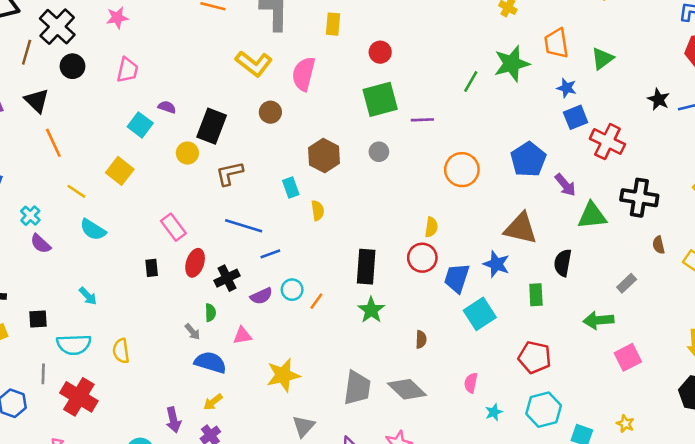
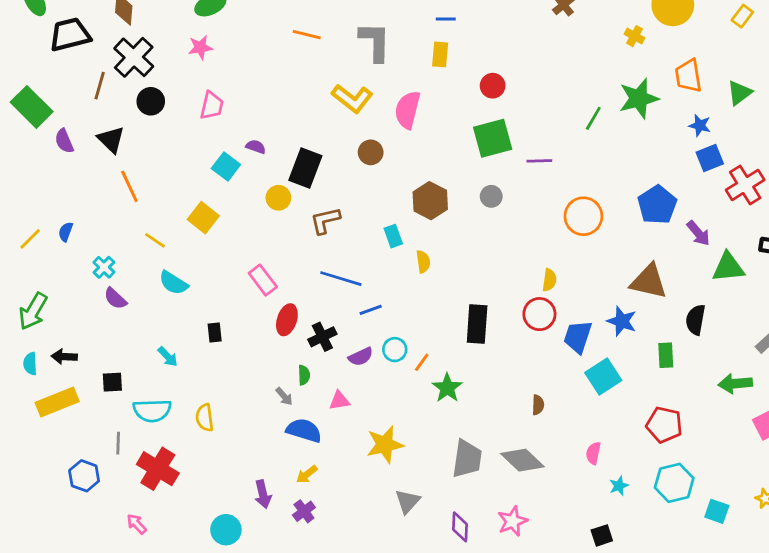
red cross: (607, 142) -> (745, 185), turned 32
black rectangle: (152, 268) -> (215, 333), moved
green star: (371, 310) -> (447, 388), moved

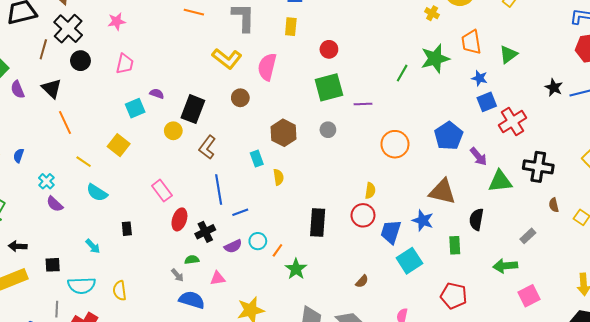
cyan square: (226, 167) -> (135, 108), turned 30
brown L-shape: (325, 220) -> (207, 147), turned -40
blue line: (341, 279) -> (219, 190), turned 64
green semicircle: (304, 375) -> (192, 260), turned -96
brown semicircle: (538, 405) -> (362, 281), turned 40

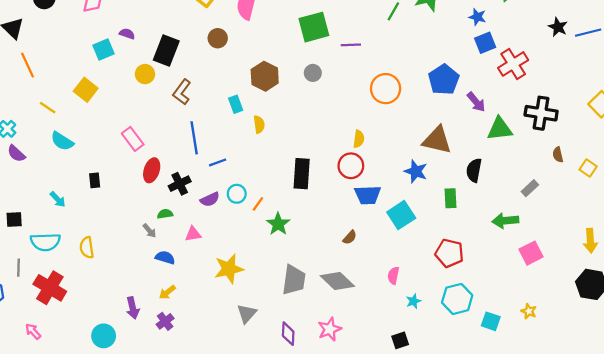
blue trapezoid: (391, 232) -> (368, 195), moved, turned -110
blue semicircle: (192, 300) -> (165, 258), size x0.7

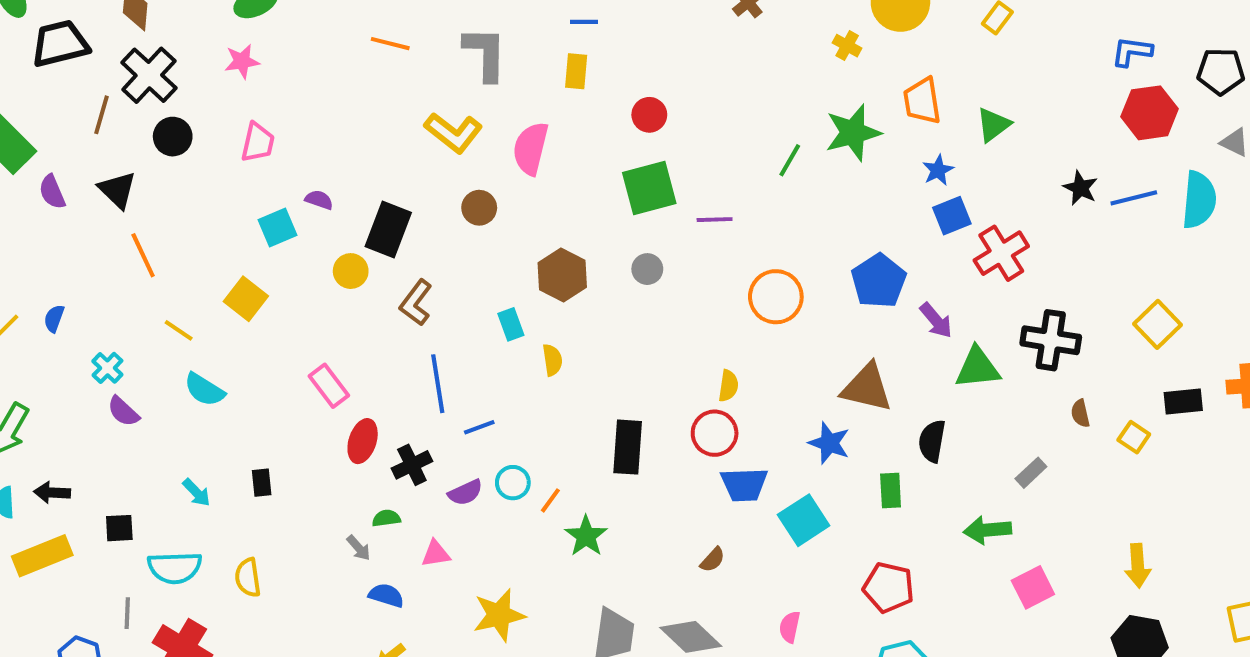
blue star: (477, 17) -> (938, 170), turned 30
black rectangle: (95, 180) -> (262, 483), moved

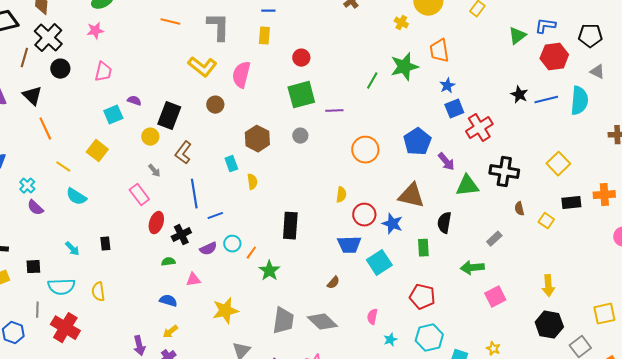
green triangle: (993, 125) -> (517, 36), moved
red circle: (715, 433) -> (364, 215), moved
gray arrow: (359, 548) -> (154, 171), moved

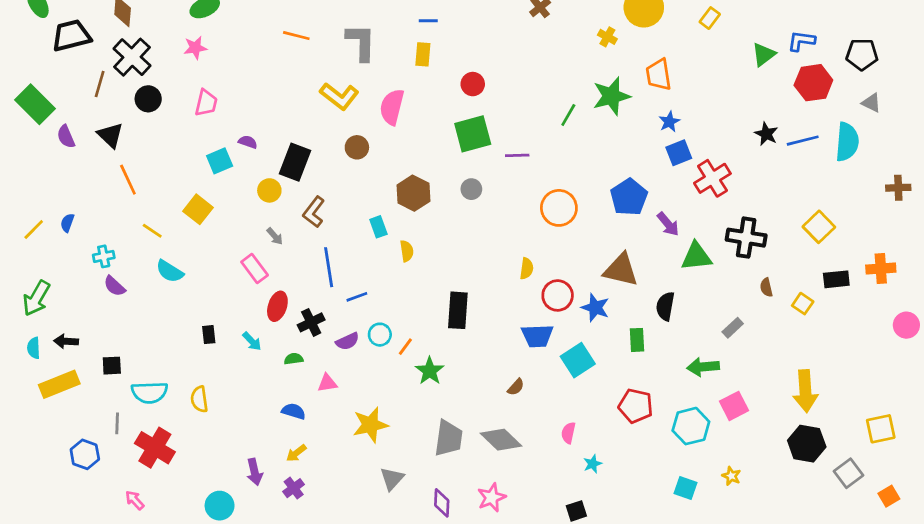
cyan cross: (27, 186) -> (104, 256), turned 35
cyan arrow: (72, 249) -> (252, 341), moved
yellow arrow: (548, 286) -> (805, 391), size x1.4
cyan hexagon: (429, 338) -> (691, 426), moved

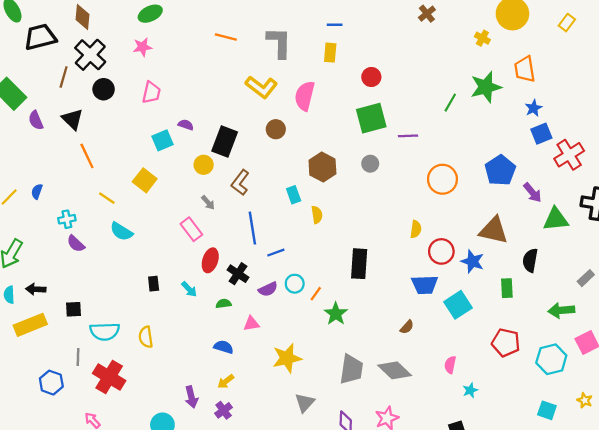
black cross: (311, 322) -> (238, 274), turned -30

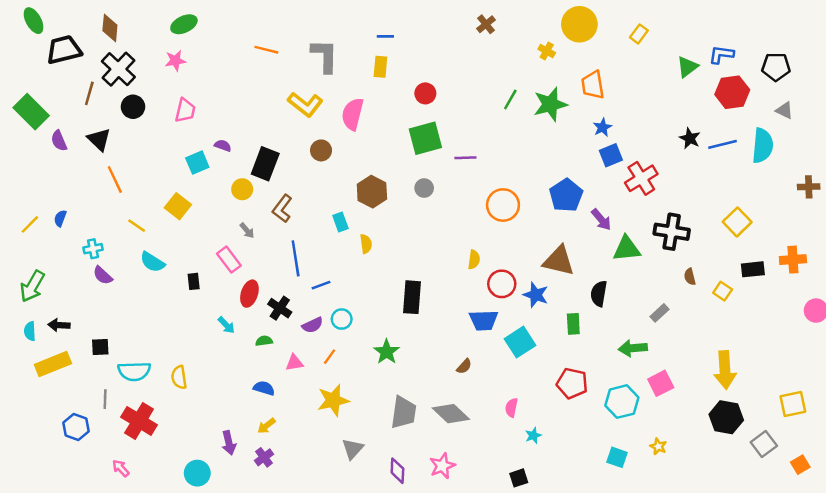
green line: (450, 103) -> (510, 99), moved
black rectangle: (154, 284) -> (194, 281), moved
orange line: (316, 294) -> (330, 357), moved

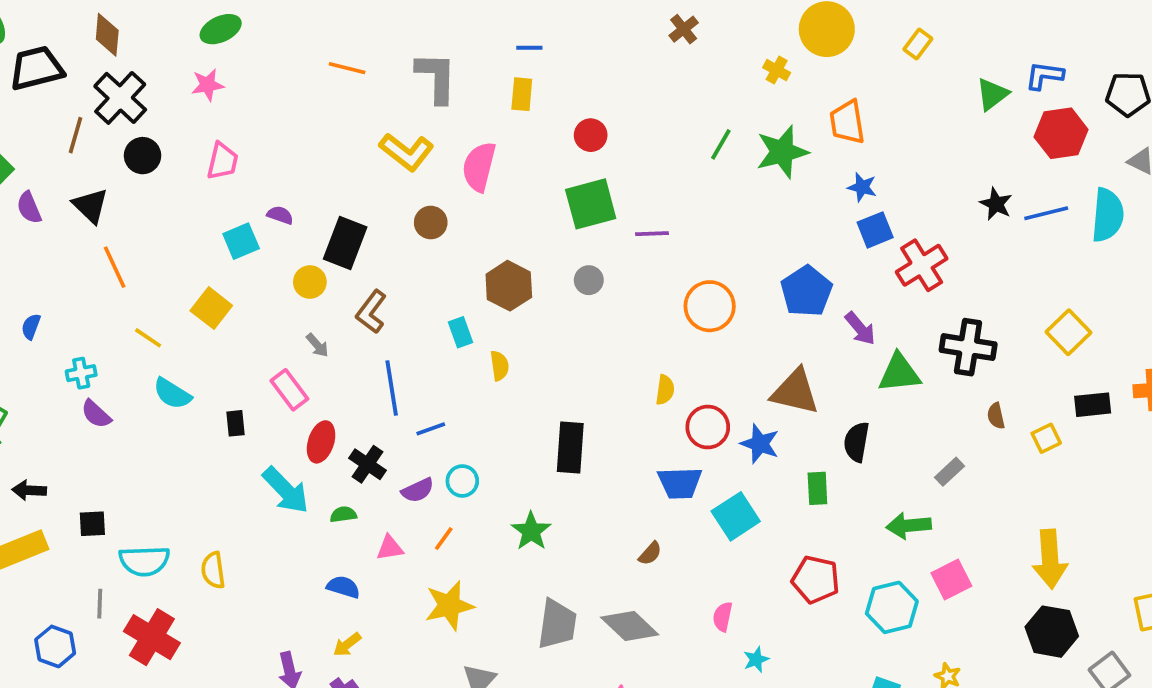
blue star: (602, 127) -> (862, 187), turned -30
yellow square: (723, 291) -> (1046, 438), turned 30
cyan arrow: (226, 325) -> (286, 490), size x1.8

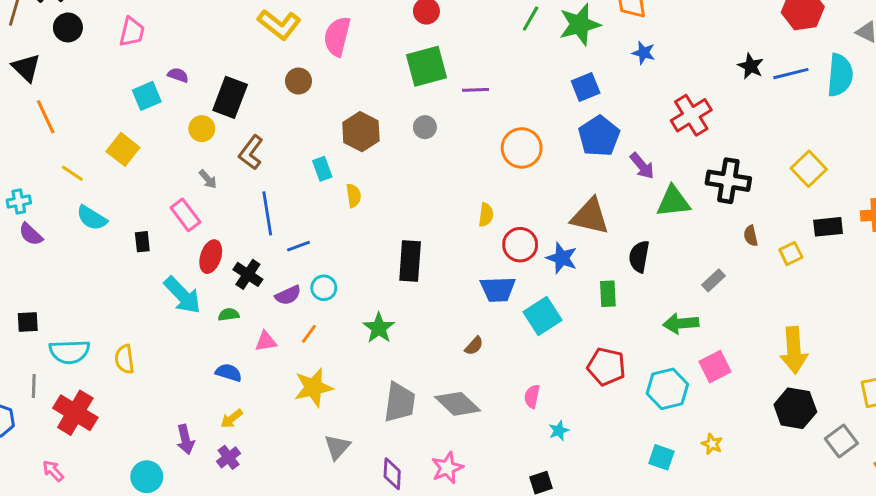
blue square: (875, 230) -> (586, 87), moved

